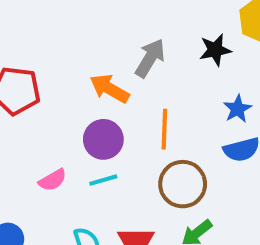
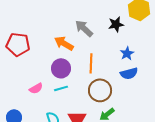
gray arrow: (150, 58) -> (84, 28), turned -78

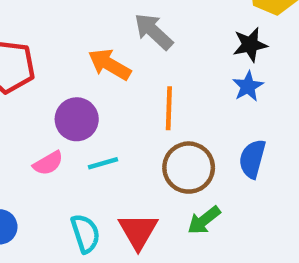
black star: (116, 24) -> (250, 45), moved
purple circle: (61, 68) -> (77, 119), moved
blue semicircle: (129, 73) -> (252, 159), moved, turned 120

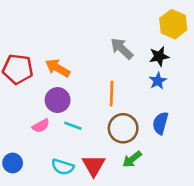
gray arrow: (153, 31) -> (122, 49), moved
orange arrow: (110, 64) -> (58, 68), moved
cyan line: (103, 163) -> (73, 126), turned 36
cyan semicircle: (85, 233) -> (63, 167), turned 125

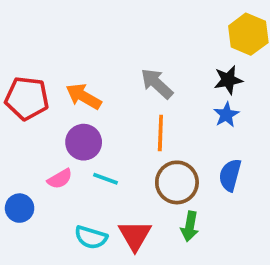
gray arrow: (122, 49) -> (157, 84), moved
green arrow: (132, 159) -> (190, 226), turned -42
blue circle: (13, 163) -> (20, 208), moved

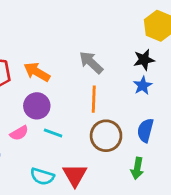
green arrow: (190, 226) -> (137, 168), moved

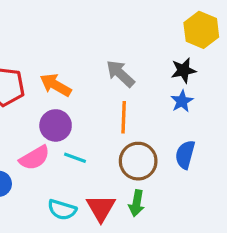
pink semicircle: (19, 133) -> (34, 158), size x1.4
green arrow: (137, 168) -> (137, 203), moved

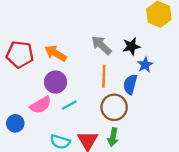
black star: (183, 70) -> (131, 46), moved
blue semicircle: (185, 155) -> (130, 84), moved
cyan line: (75, 158) -> (69, 105), turned -49

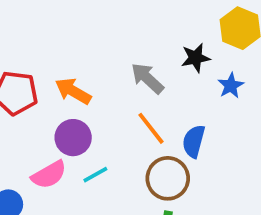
black star: (131, 46) -> (196, 58), moved
blue star: (145, 65) -> (231, 86), moved
orange line: (104, 76) -> (151, 128), turned -40

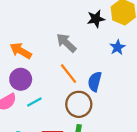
black star: (196, 58) -> (96, 19), moved

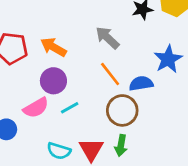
blue star: (117, 47) -> (168, 59), moved, size x1.5
blue semicircle: (95, 82) -> (141, 83), turned 66

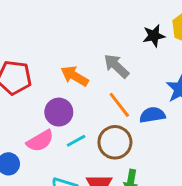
orange arrow: (53, 47) -> (75, 76), moved
brown circle: (122, 110) -> (115, 142), moved

